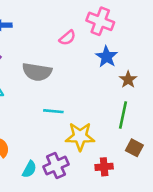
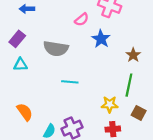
blue star: (107, 57) -> (101, 39), moved
yellow star: (80, 136) -> (110, 104), moved, size x0.7

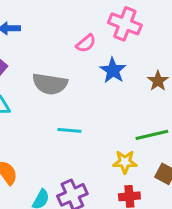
brown star: (133, 55) -> (158, 81), moved
green line: (129, 85) -> (152, 135), turned 65

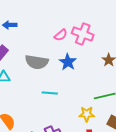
pink cross: (125, 24) -> (83, 34), moved
blue star: (113, 70) -> (68, 62), moved

